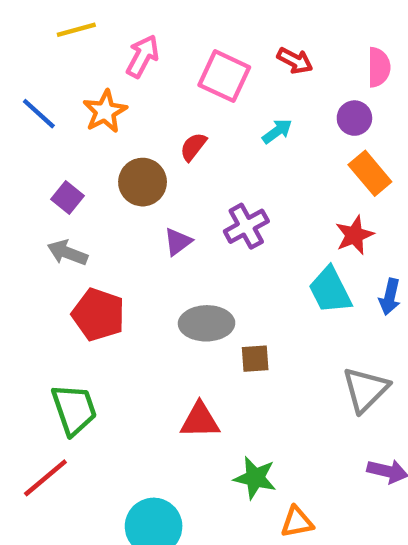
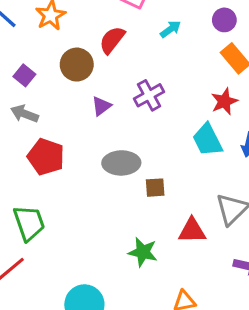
red semicircle: (193, 147) -> (112, 40), size x1.4
red triangle: (200, 420) -> (192, 231), moved
green star: (255, 478) -> (143, 252), moved

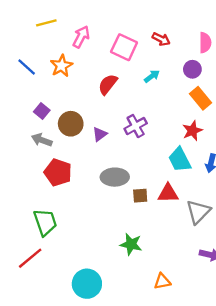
brown circle: (77, 65) -> (71, 124), moved
red triangle: (192, 231) -> (168, 193), moved

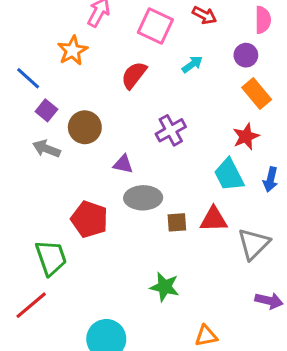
blue line: (27, 67) -> (28, 78), moved
purple triangle: (100, 134) -> (123, 164), moved, turned 49
red pentagon: (58, 172) -> (89, 219), moved

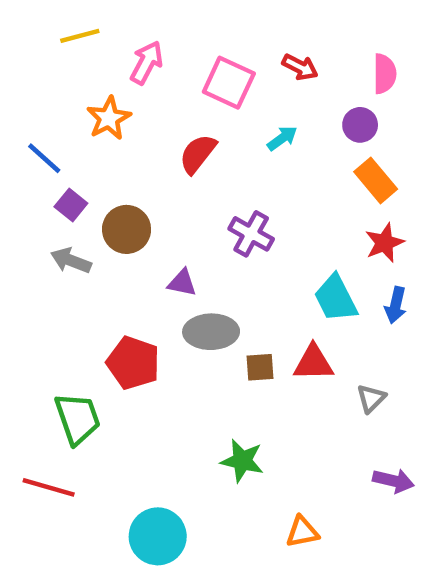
purple cross: (171, 130) -> (251, 234), turned -32
red star: (246, 136) -> (385, 243), moved
gray triangle: (254, 244) -> (371, 398), size x0.6
red line: (31, 305) -> (49, 487), turned 56

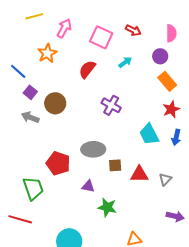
purple triangle: (182, 283) -> (88, 186), moved
red triangle: (313, 363) -> (139, 174), moved

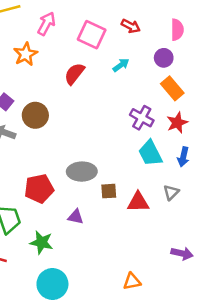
purple cross: (111, 105) -> (142, 118), moved
red pentagon: (58, 163) -> (39, 189), turned -30
gray triangle: (165, 179) -> (171, 192), moved
green star: (107, 207) -> (41, 242), moved

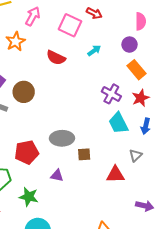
red arrow: (131, 26) -> (94, 13), moved
red semicircle: (74, 74) -> (56, 58), turned -102
red triangle: (138, 202) -> (115, 175), moved

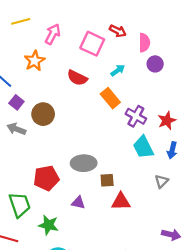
pink semicircle: (141, 21) -> (144, 43), moved
orange rectangle: (137, 70) -> (110, 98), moved
red triangle: (115, 175) -> (121, 202), moved

